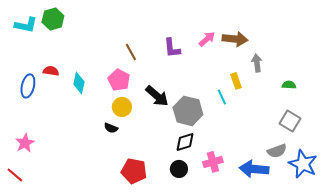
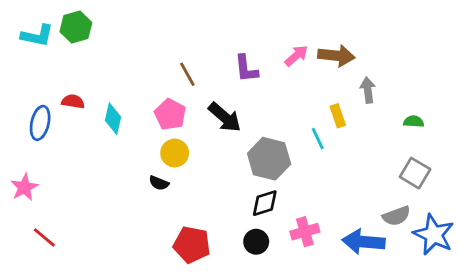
black arrow: (157, 96) -> (225, 117), moved
pink star: (25, 143) -> (24, 187), moved
red line: (15, 175) -> (44, 237), moved

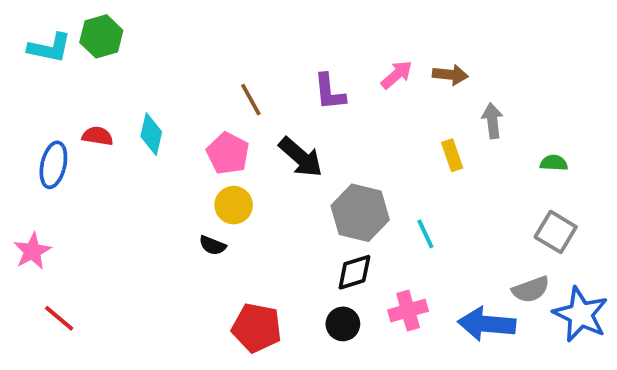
brown arrow: (336, 56) -> (450, 75), size x0.7
cyan diamond: (113, 119) -> (151, 134), moved
cyan line: (318, 139) -> (425, 234), moved

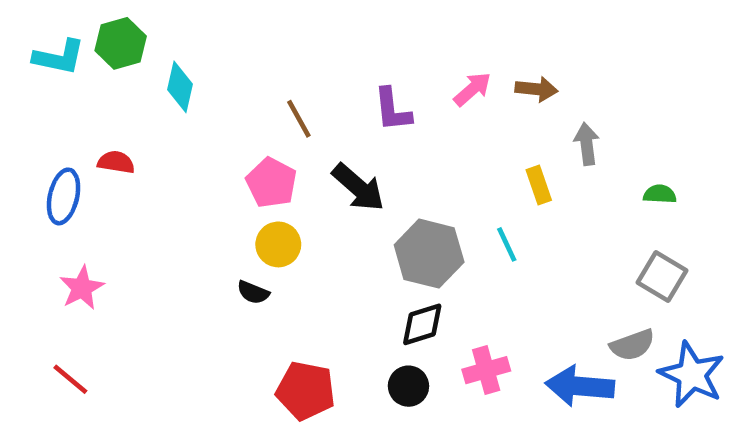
cyan diamond: (151, 134) -> (180, 87), moved
cyan line: (425, 234) -> (507, 244), moved
pink star: (32, 251) -> (82, 288), moved

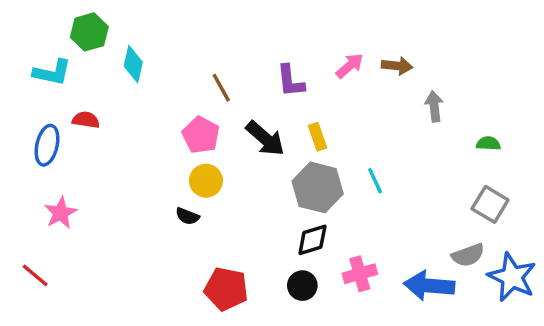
cyan L-shape: (59, 57) -> (52, 72), moved
yellow rectangle: (539, 185) -> (318, 137), moved
red line: (70, 379) -> (35, 275), moved

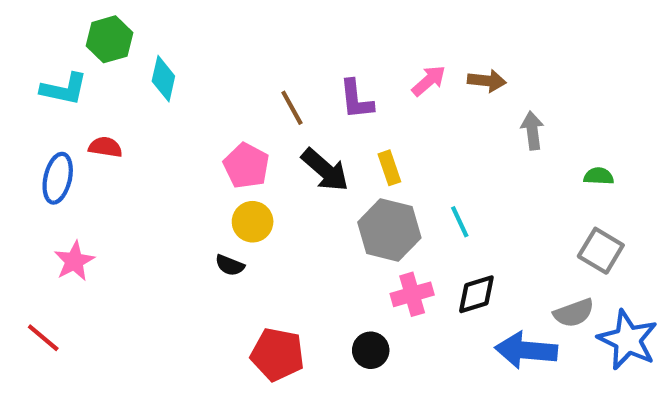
brown line: (221, 88) -> (292, 108), moved
black diamond: (312, 240) -> (476, 294), moved
pink cross: (360, 274) -> (412, 294), moved

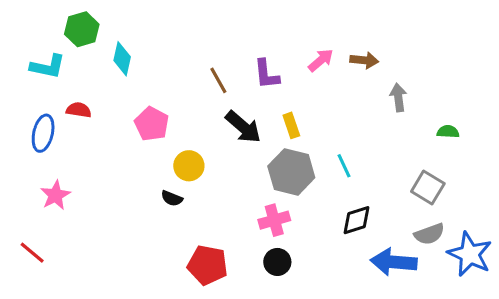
pink pentagon: (246, 166) -> (152, 124), moved
gray square: (601, 251) -> (428, 187), moved
pink cross: (412, 294) -> (274, 220), moved

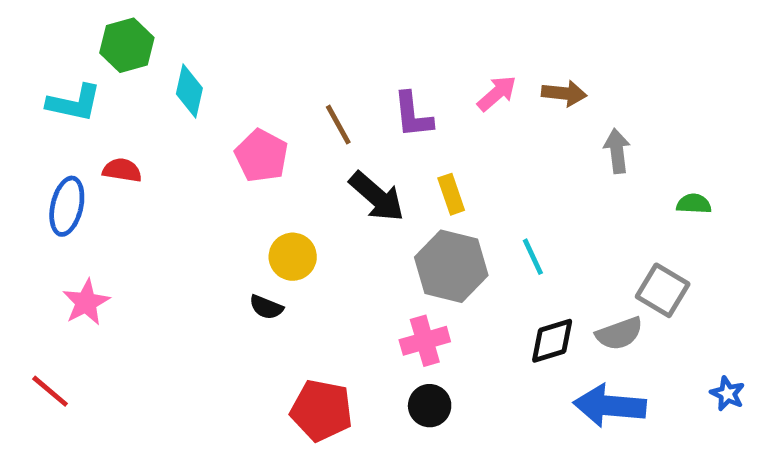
pink pentagon: (152, 124) -> (261, 156), moved
gray semicircle: (429, 234) -> (619, 334), moved
blue star: (470, 254) -> (727, 394), size x0.5

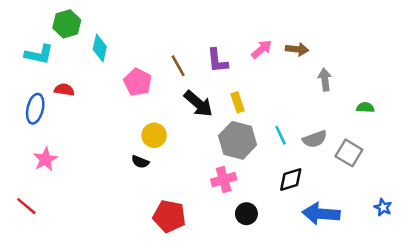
gray semicircle: (619, 334) -> (315, 139), moved
black circle: (430, 406) -> (246, 214), moved

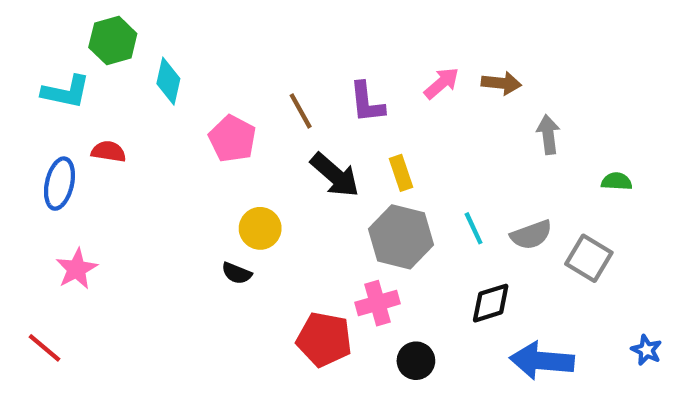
red pentagon: (169, 216) -> (324, 339), moved

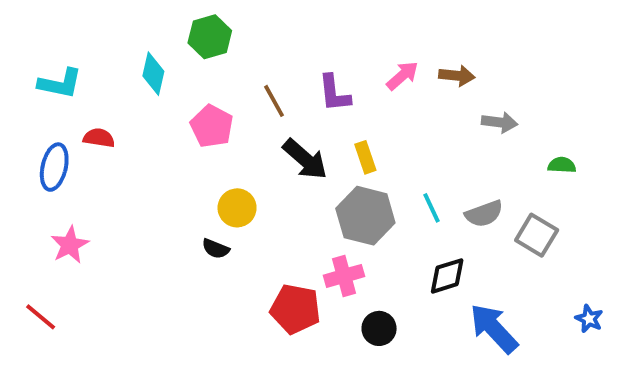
green hexagon: (113, 41) -> (210, 37), moved
gray arrow: (548, 134) -> (500, 122), turned 104
blue arrow: (542, 361) -> (494, 328), turned 42

